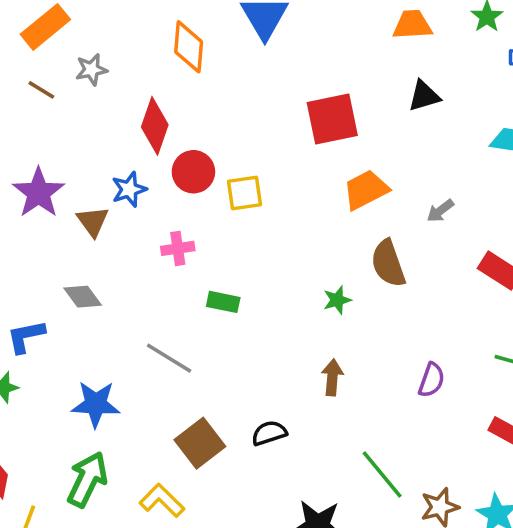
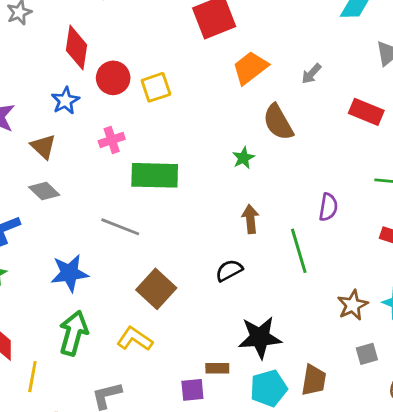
brown triangle: (93, 221) -> (43, 146), moved
green rectangle: (223, 302) -> (155, 175), size x1.8
black semicircle: (269, 433) -> (229, 270), moved
green line: (382, 475) -> (299, 251), moved, turned 33

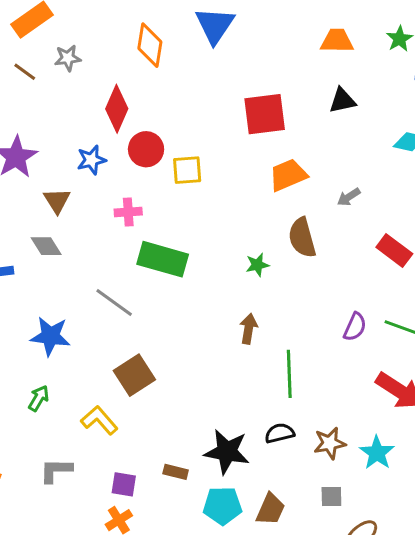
purple semicircle: (328, 207) -> (355, 327), moved
black semicircle: (229, 270) -> (280, 433), moved
green arrow: (74, 333) -> (39, 398), size x0.6
purple square: (192, 390) -> (124, 484), moved

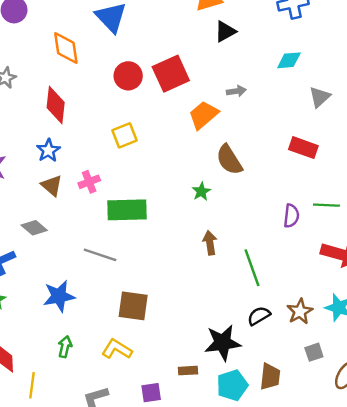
black triangle: (342, 101) -> (225, 32), moved
red circle: (146, 149) -> (128, 76), moved
gray arrow: (349, 197) -> (236, 91), moved, turned -138
brown triangle: (57, 201) -> (52, 186), moved
brown square: (134, 375) -> (133, 306), turned -32

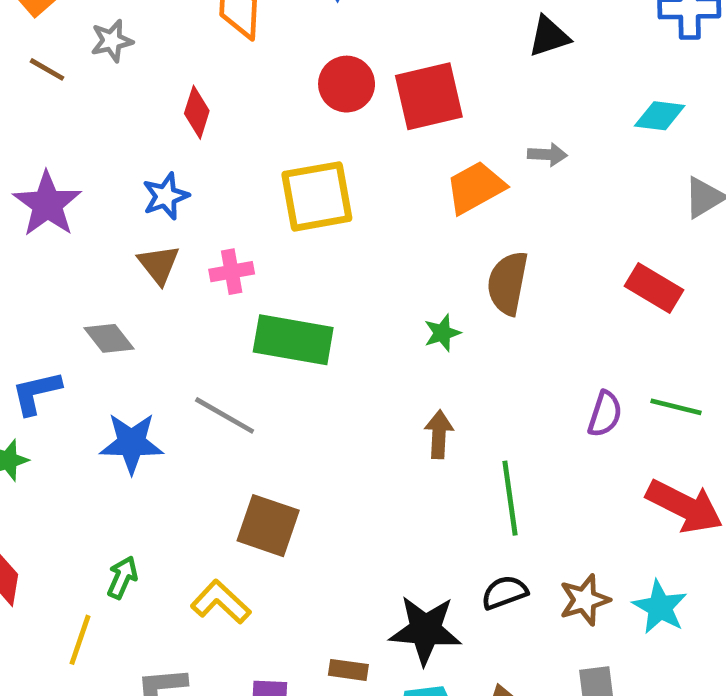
red diamond: (56, 105) -> (197, 112), size x0.7
yellow square: (124, 135) -> (317, 196), size x1.5
brown semicircle: (229, 160) -> (508, 283), turned 32
blue star: (59, 296) -> (131, 443), moved
yellow line: (32, 385) -> (80, 640), moved

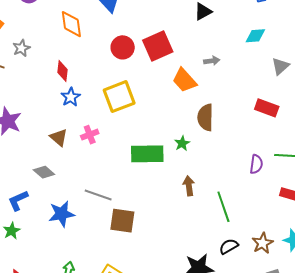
orange trapezoid: (475, 188) -> (184, 80), turned -92
blue star: (166, 196) -> (71, 97), moved
green rectangle: (293, 340) -> (147, 154), moved
brown square: (268, 526) -> (122, 221), moved

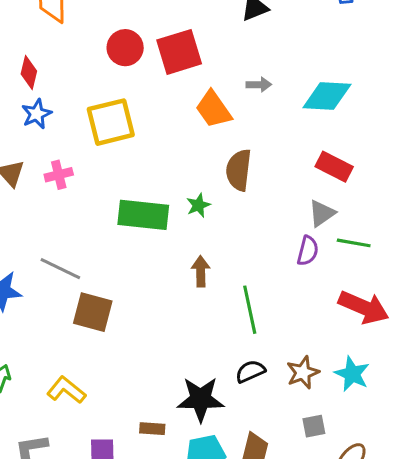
cyan diamond: (255, 36) -> (327, 96), moved, size x1.5
gray triangle: (280, 66) -> (322, 213), moved

